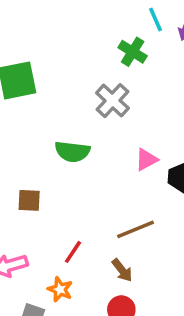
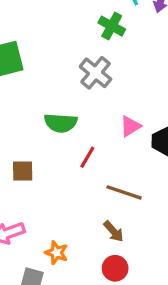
brown line: (136, 229) -> (124, 192), turned 44
red line: (73, 252) -> (87, 157), moved

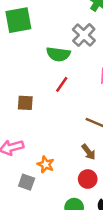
green semicircle: (61, 123) -> (58, 54), moved
red line: (87, 157) -> (62, 84), moved

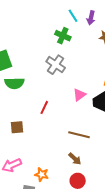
green semicircle: (58, 54) -> (14, 83), moved

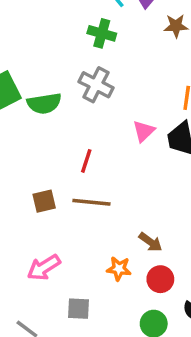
green semicircle: (14, 83) -> (44, 103), moved
brown line: (79, 135) -> (91, 202), moved
orange star: (42, 174) -> (119, 269), moved

